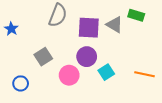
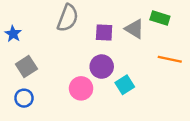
purple square: (89, 28) -> (104, 33), size x0.7
gray square: (43, 57) -> (26, 67), moved
orange line: (145, 74) -> (170, 59), moved

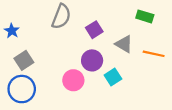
gray triangle: (134, 29) -> (124, 44), moved
purple square: (104, 33) -> (94, 30), turned -35
blue circle: (24, 98) -> (22, 89), size x1.6

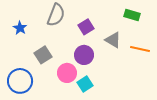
blue star: (12, 31) -> (20, 28), moved
gray square: (24, 60) -> (43, 55), moved
cyan square: (113, 77) -> (85, 84), moved

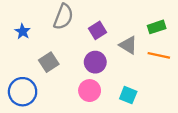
green rectangle: (132, 15) -> (157, 27), moved, turned -35
pink circle: (67, 73) -> (90, 91), moved
cyan square: (85, 84) -> (128, 95), moved, turned -35

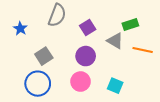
green rectangle: (157, 27) -> (130, 24), moved
blue circle: (23, 92) -> (38, 84), moved

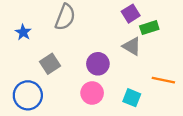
purple square: (88, 28) -> (131, 14), moved
orange line: (143, 50) -> (163, 80), moved
blue circle: (38, 84) -> (28, 95), moved

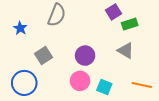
gray triangle: (132, 46) -> (126, 50), moved
orange line: (163, 80) -> (142, 85), moved
cyan square: (132, 98) -> (104, 87), moved

